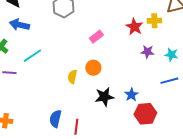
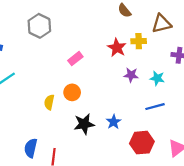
red hexagon: (145, 114) -> (142, 143), moved

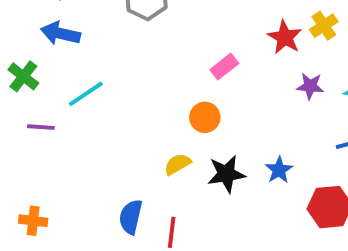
yellow cross: (139, 41) -> (324, 26), turned -32
pink rectangle: (75, 59) -> (224, 67), moved
yellow semicircle: (49, 102) -> (178, 164), moved, turned 48

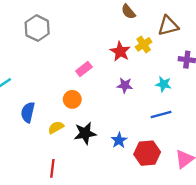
purple star: (310, 86) -> (125, 85), moved
blue star: (279, 170) -> (119, 140), moved
blue semicircle: (131, 217) -> (28, 112), moved

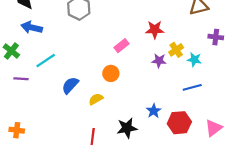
yellow cross: (144, 44) -> (176, 50), moved
red star: (120, 51) -> (155, 30), turned -30
blue semicircle: (28, 112) -> (70, 85), turned 30
black star: (85, 133) -> (127, 128), moved

